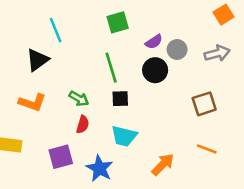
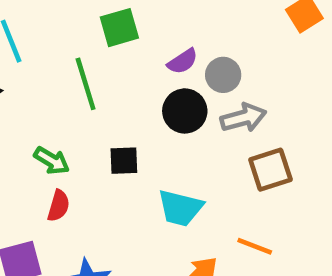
gray arrow: (217, 53) -> (243, 118), moved
green line: (111, 68) -> (86, 84), moved
cyan trapezoid: (124, 136) -> (180, 208), moved
orange line: (207, 149) -> (255, 246), moved

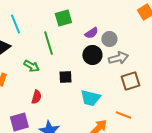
green arrow: (52, 161) -> (31, 66), moved

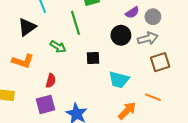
purple semicircle: (91, 33) -> (132, 13), moved
gray circle: (109, 39) -> (153, 17), moved
red semicircle: (36, 97) -> (51, 81), moved

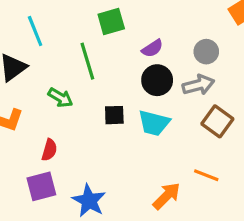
purple semicircle: (132, 13) -> (152, 48), moved
brown square: (160, 62) -> (217, 121), turned -36
cyan trapezoid: (119, 80) -> (154, 123), moved

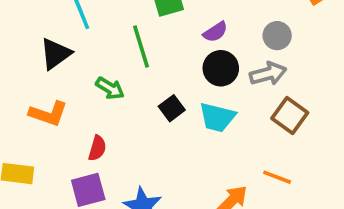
black square: (114, 115) -> (172, 108), turned -35

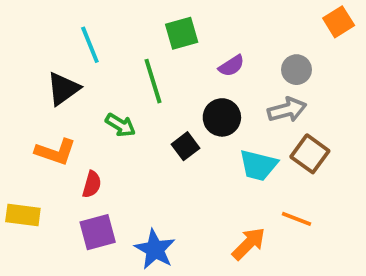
black circle: (221, 68) -> (222, 117), moved
cyan trapezoid: (217, 117) -> (258, 165), moved
red semicircle: (97, 148) -> (92, 184), moved

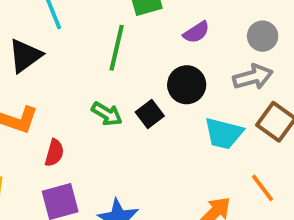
green line: (153, 81) -> (117, 48), turned 30
green arrow: (121, 125) -> (107, 114), moved
orange line: (296, 219) -> (263, 188), turned 32

